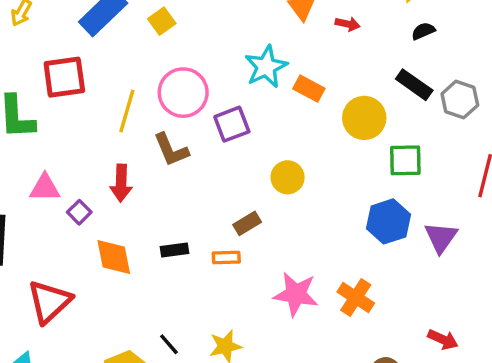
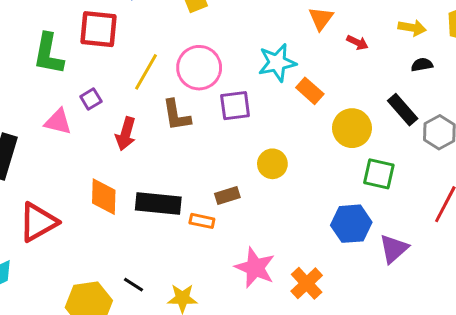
purple square: (79, 212) -> (91, 99), moved
black rectangle: (175, 250) -> (158, 203), size x1.8
black line: (169, 344) -> (134, 285), turned -30

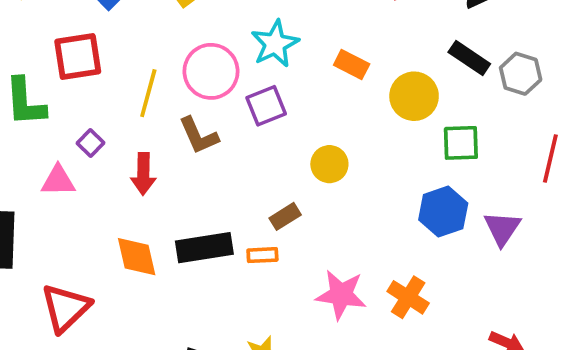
cyan star: (277, 63) -> (275, 44), moved

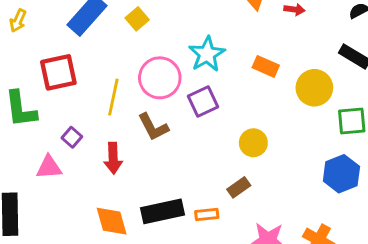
brown rectangle: (285, 216) -> (239, 187), moved

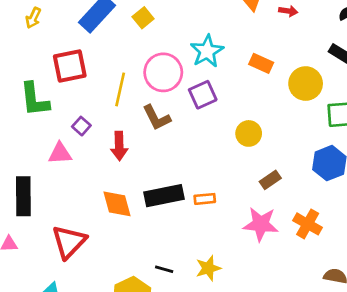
brown rectangle: (239, 187) -> (270, 180), moved

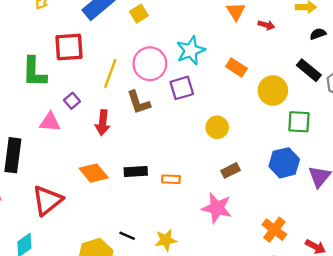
black rectangle: (164, 196) -> (136, 171), size x0.7
orange diamond: (117, 204) -> (94, 173), turned -32
orange cross: (308, 224) -> (274, 230), moved

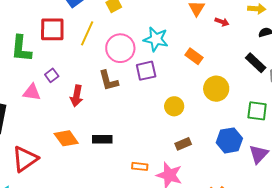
cyan star: (191, 50) -> (156, 39), turned 30
yellow line: (110, 73) -> (87, 33), moved
yellow circle: (273, 90) -> (216, 89), moved
green square: (299, 122) -> (257, 111), moved
orange rectangle: (171, 179) -> (140, 166), moved

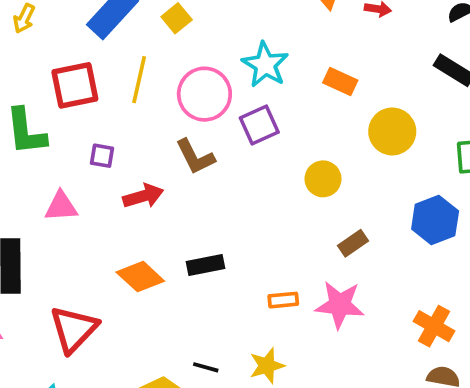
cyan star: (156, 39) -> (265, 65), turned 30
purple square: (52, 75) -> (102, 156), moved, turned -32
red arrow: (77, 96) -> (143, 196), turned -105

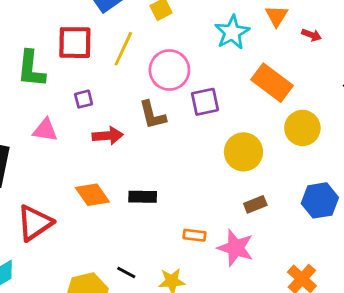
cyan star: (265, 65) -> (232, 32), moved
orange rectangle: (340, 81) -> (272, 83), size x1.6
purple square: (102, 156) -> (84, 99), turned -36
yellow circle: (323, 179) -> (243, 152), size x1.4

